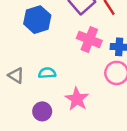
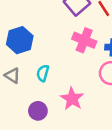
blue hexagon: (37, 20) -> (20, 40), moved
cyan semicircle: (47, 73) -> (43, 73), turned -70

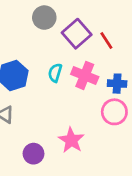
cyan semicircle: (43, 73) -> (55, 73), moved

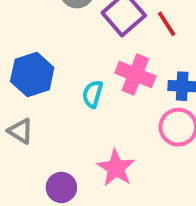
cyan semicircle: (55, 73) -> (93, 94), moved

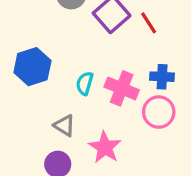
pink cross: (135, 75) -> (122, 88), moved
gray triangle: (21, 131) -> (64, 125), moved

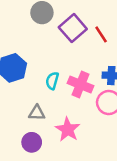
gray triangle: (64, 125) -> (37, 113), turned -30

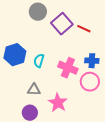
red line: (101, 34) -> (84, 29), turned -32
cyan semicircle: (52, 81) -> (39, 61), moved

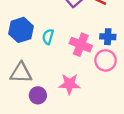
gray triangle: (34, 90) -> (21, 73), moved, size x1.5
pink star: (58, 103) -> (69, 84), turned -30

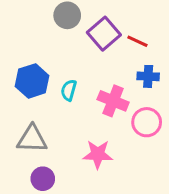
blue cross: (108, 37) -> (148, 76), moved
purple circle: (38, 95) -> (43, 179), moved

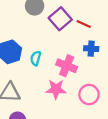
pink circle: (147, 122) -> (89, 95), moved
pink star: (98, 154) -> (56, 89), moved

